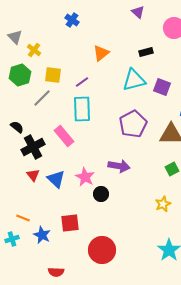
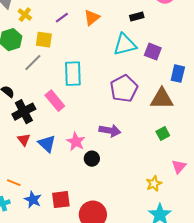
purple line: (82, 82) -> (62, 18), moved
yellow star: (163, 204) -> (154, 184), moved
red square: (70, 223) -> (61, 200), moved

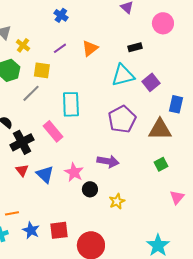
purple square: (153, 52) -> (151, 82), turned 30
orange line: (14, 183) -> (12, 213), turned -32
yellow star: (154, 184) -> (117, 201), moved

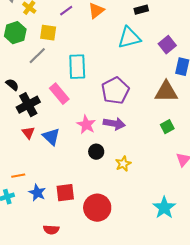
purple square: (151, 82) -> (167, 45), moved
purple pentagon: (122, 119) -> (115, 91), moved
pink star: (74, 172) -> (86, 125), moved

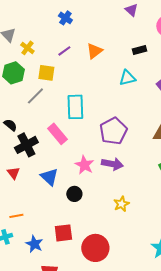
cyan triangle: (129, 38) -> (127, 78), size x0.7
red triangle: (28, 133) -> (13, 173), moved
black circle: (96, 152) -> (74, 194), moved
blue star: (37, 193) -> (34, 244), moved

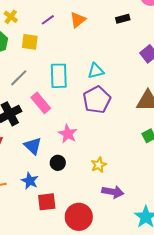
cyan triangle: (127, 78) -> (96, 71), moved
gray line: (35, 96) -> (19, 78), moved
purple arrow: (112, 164) -> (113, 192), moved
yellow star: (121, 204) -> (99, 165), moved
blue star: (34, 244) -> (30, 181), moved

